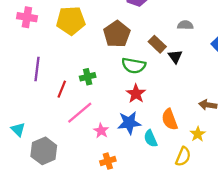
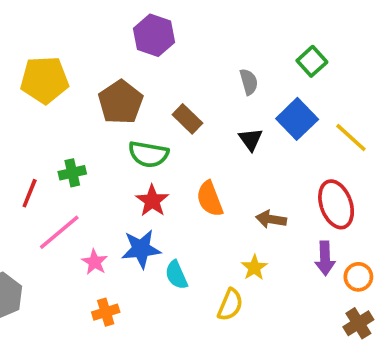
gray semicircle: (185, 25) -> (249, 82), moved, turned 72
black triangle: (175, 57) -> (251, 139), moved
orange semicircle: (170, 119) -> (210, 199), moved

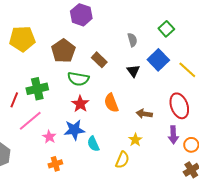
green cross: (72, 173) -> (37, 89), size x1.5

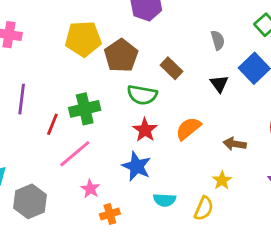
yellow pentagon: (22, 39) -> (83, 39), moved
orange semicircle: (111, 103) -> (188, 128), turned 72
blue star: (74, 130) -> (137, 166), turned 30
pink star: (49, 137) -> (90, 189), moved
cyan semicircle: (93, 144) -> (165, 200), moved, turned -63

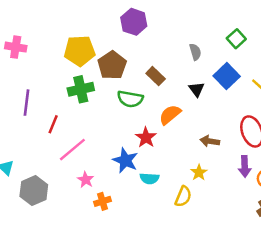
green cross: (85, 109) -> (81, 89), moved
orange semicircle: (188, 128) -> (170, 115), moved
red star: (145, 130) -> (146, 137), moved
cyan semicircle: (165, 200) -> (149, 178), moved

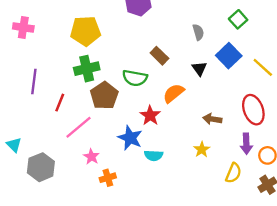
brown pentagon: (112, 65) -> (104, 96), moved
yellow semicircle: (183, 197) -> (233, 173), moved

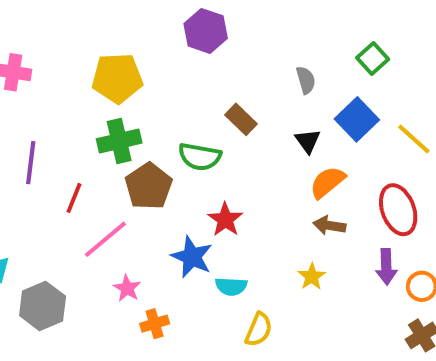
orange semicircle: (174, 93) -> (327, 182), moved
yellow semicircle: (233, 173) -> (259, 330), moved

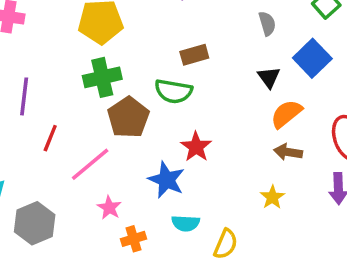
brown rectangle: (241, 119) -> (194, 55), moved, turned -60
red line: (74, 198) -> (50, 138), moved
cyan semicircle: (231, 286) -> (186, 223), moved

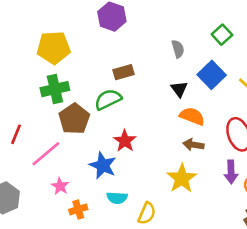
green semicircle: (173, 91) -> (108, 99), turned 144
orange semicircle: (286, 114) -> (192, 116), turned 60
yellow star: (272, 197) -> (182, 178), size x1.6

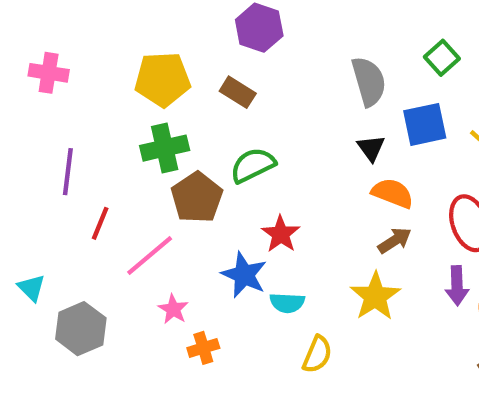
gray semicircle: (178, 49) -> (369, 81), size x1.6
brown rectangle: (124, 72) -> (238, 92), moved, turned 48
blue square: (212, 75) -> (425, 124), turned 32
brown arrow: (193, 145) -> (395, 240), turned 138
cyan semicircle: (117, 198) -> (287, 303), moved

